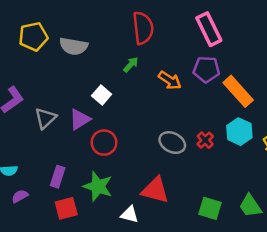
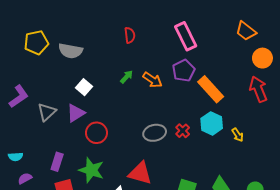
red semicircle: (143, 28) -> (130, 35), size x0.6
green arrow: (131, 65) -> (127, 77), moved
purple pentagon: (206, 69) -> (184, 71), turned -30
white square: (102, 95) -> (84, 87), moved
gray ellipse: (172, 143) -> (155, 133), turned -40

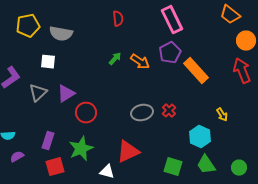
white square: (84, 87) -> (48, 62), moved, turned -35
cyan hexagon: (212, 123) -> (200, 137), moved
green star: (91, 170) -> (81, 149), turned 30
red triangle: (140, 173) -> (128, 152), turned -40

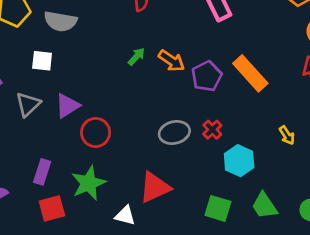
purple pentagon: (170, 53) -> (207, 76), moved
cyan hexagon: (200, 137) -> (239, 161), moved

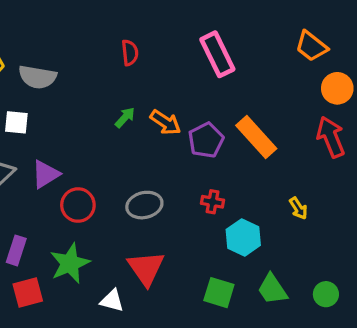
red cross: (212, 130) -> (212, 202), turned -36
gray ellipse: (174, 132) -> (144, 205), moved
red triangle: (155, 187) -> (146, 268), turned -40

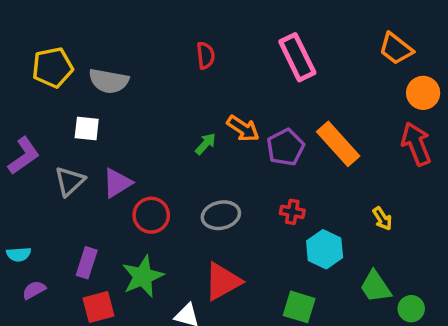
green arrow: (125, 117) -> (206, 144), moved
red triangle: (146, 268) -> (223, 281), turned 36
green trapezoid: (272, 289) -> (376, 287), moved

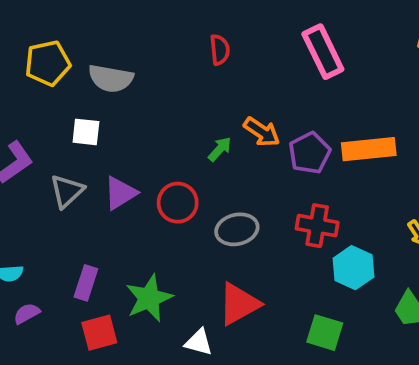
orange rectangle: (338, 144) -> (369, 149), turned -54
red cross: (292, 212) -> (317, 226), size x1.5
red circle: (151, 215) -> (178, 203), moved

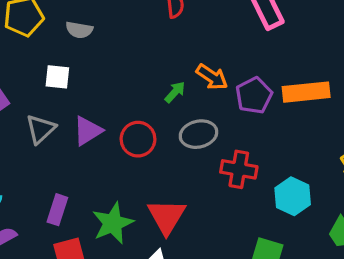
gray semicircle: (111, 78) -> (79, 30), size x0.7
red cross: (317, 226) -> (239, 169), moved
gray ellipse: (237, 229) -> (199, 134), moved
red triangle: (239, 304) -> (167, 216), moved, turned -30

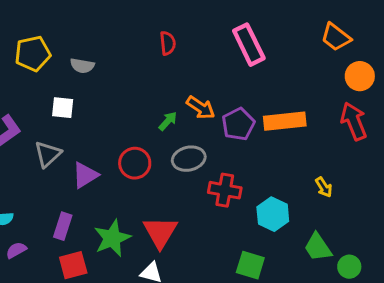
purple triangle: (88, 131) -> (85, 175), moved

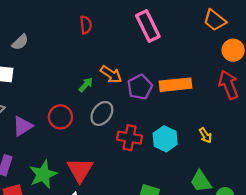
gray semicircle: (82, 66) -> (20, 42), turned -54
gray ellipse: (189, 159) -> (102, 113), turned -40
cyan hexagon: (273, 214) -> (165, 139), moved

